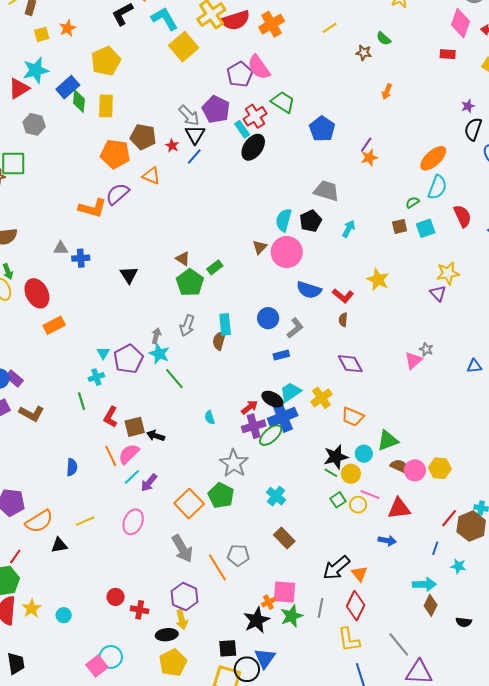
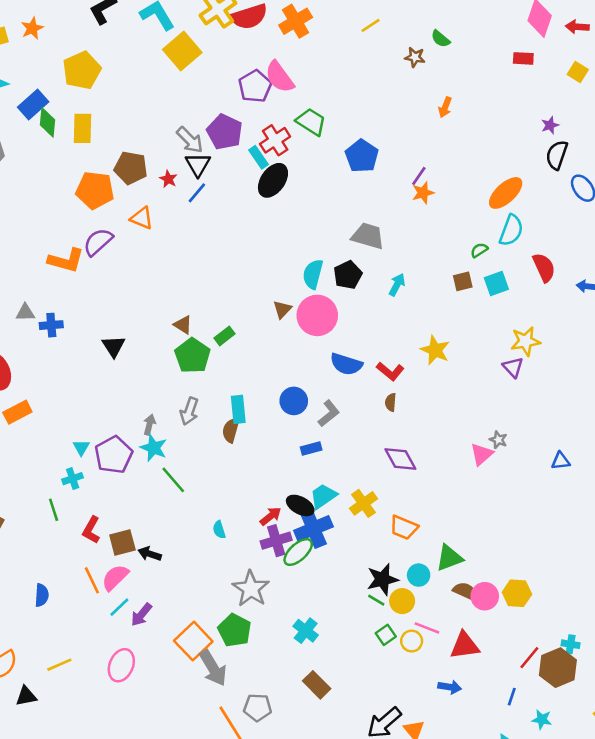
gray arrow: (182, 549) -> (213, 668), moved

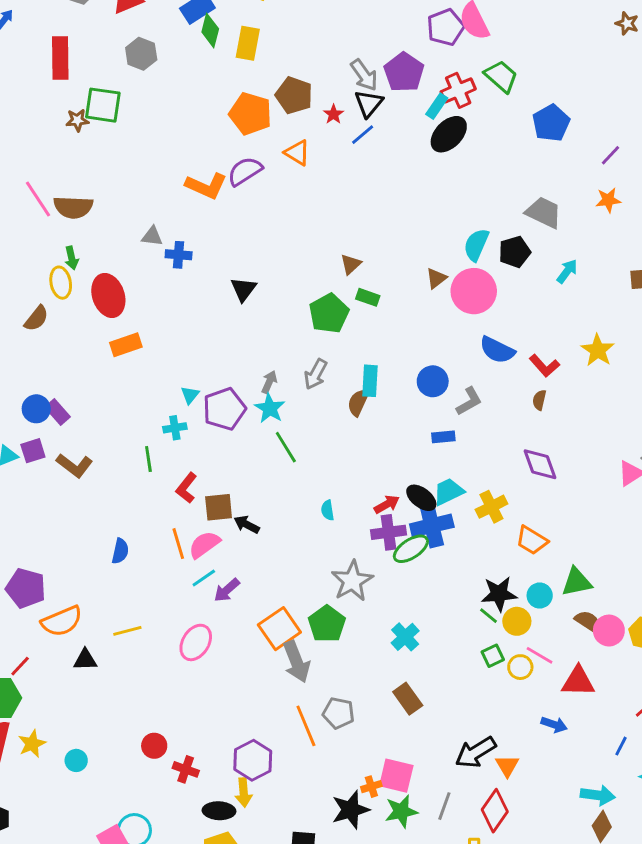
cyan rectangle: (258, 157) -> (437, 106), turned 60
orange star: (423, 193) -> (608, 200), moved
brown triangle: (183, 325) -> (351, 264), moved, turned 36
green rectangle: (225, 336) -> (368, 297), turned 48

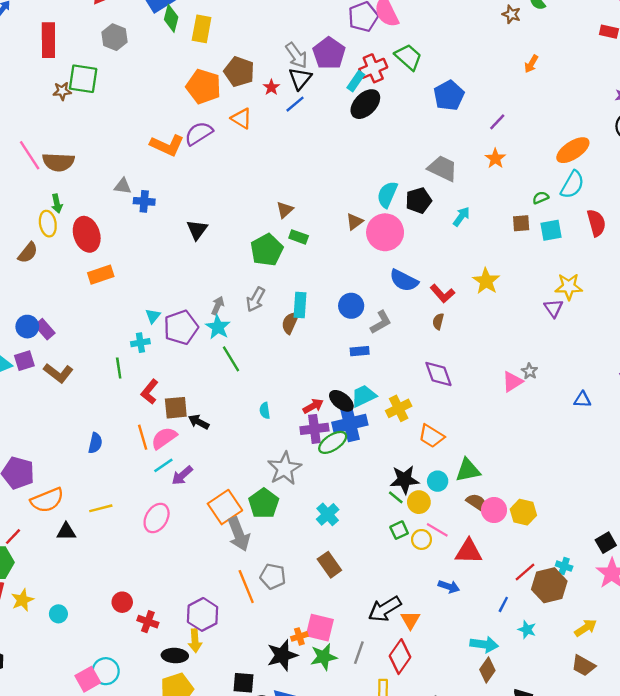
orange star: (608, 200) -> (495, 159), turned -30

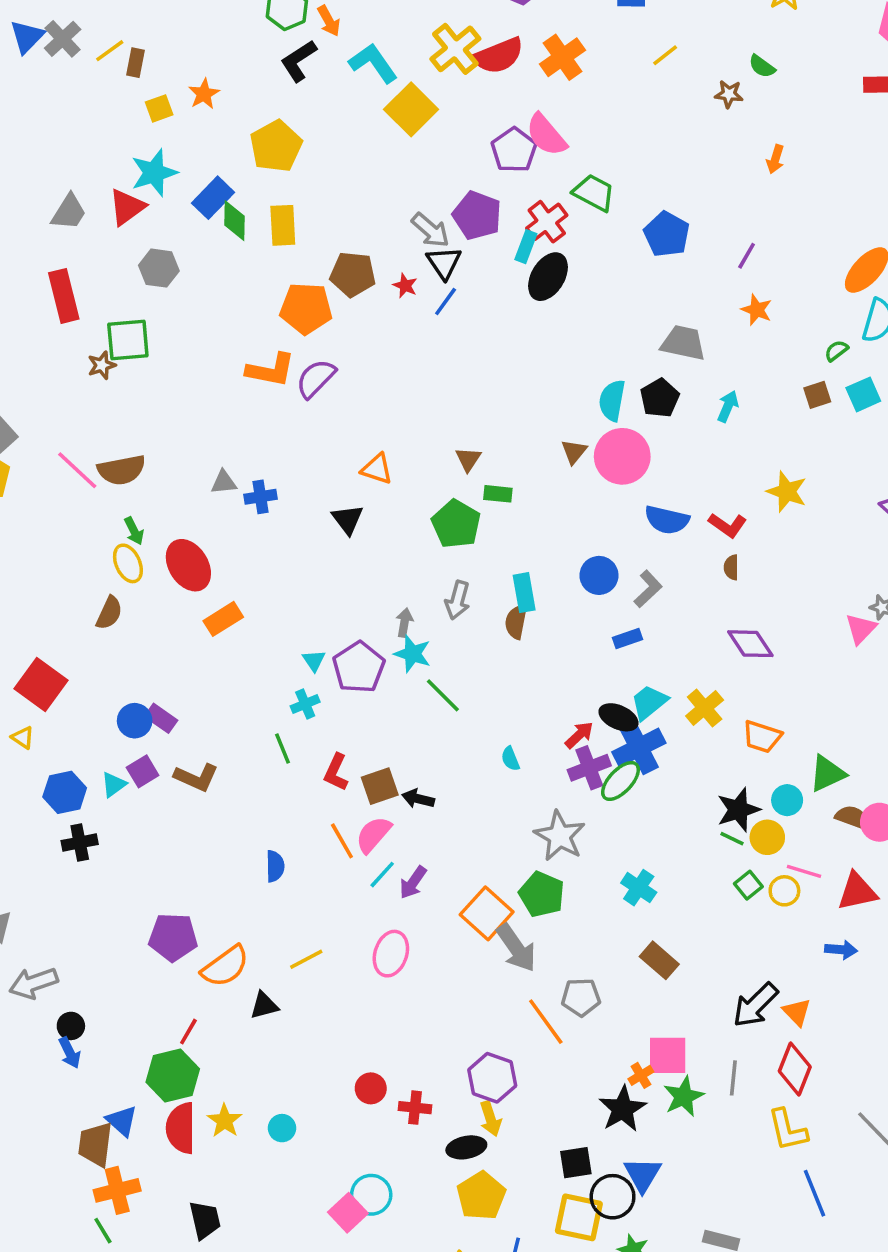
orange triangle: (242, 118) -> (377, 469), moved
orange L-shape: (167, 145) -> (271, 370), moved

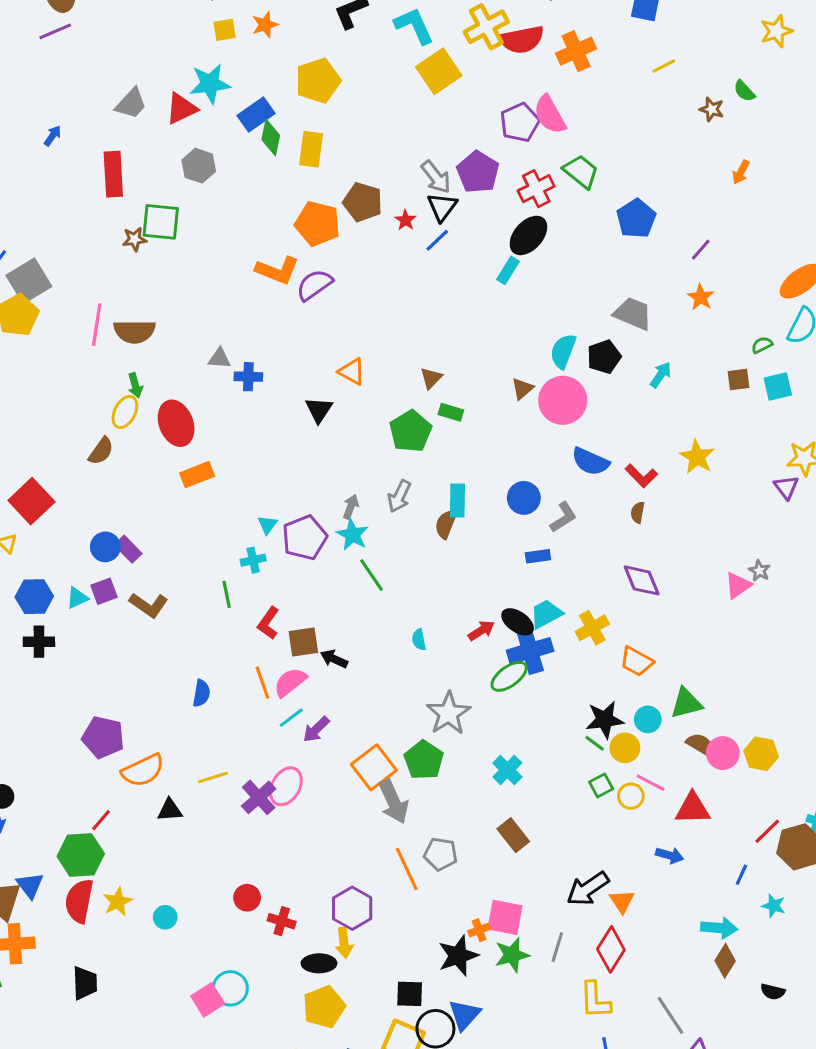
cyan rectangle: (526, 247) -> (508, 270), moved
pink line: (77, 470) -> (97, 325), turned 45
yellow ellipse: (128, 563) -> (125, 412), turned 40
purple cross: (589, 768) -> (259, 797), moved, turned -32

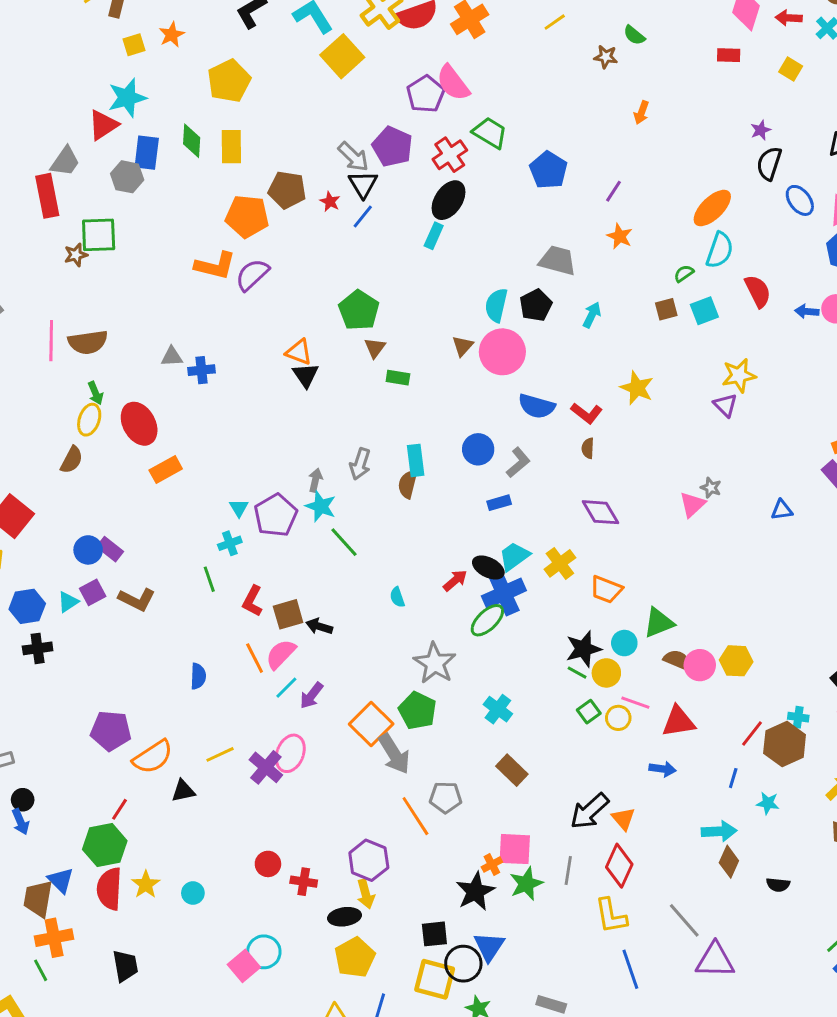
gray trapezoid: (131, 104) -> (65, 161), moved
blue rectangle: (256, 115) -> (147, 153), moved, turned -40
black triangle: (319, 410) -> (306, 375), moved
green pentagon: (411, 431) -> (359, 310), moved

